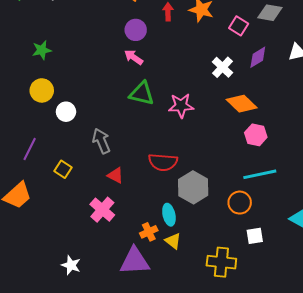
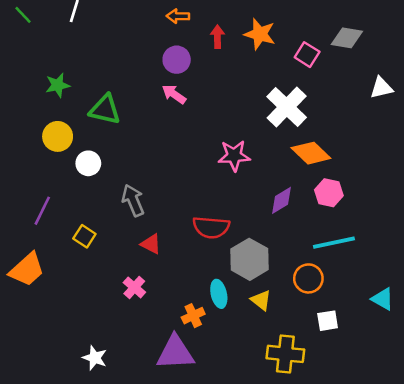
purple diamond: (258, 57) -> (282, 200), moved
white cross: (222, 67) -> (287, 107), size x1.5
green triangle: (142, 94) -> (105, 110), moved
pink cross: (102, 210) -> (134, 287), size x0.7
yellow triangle: (173, 241) -> (261, 300), moved

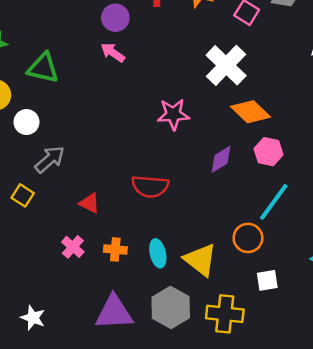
gray arrow: (133, 200) -> (50, 159), moved, turned 72
cyan line: (334, 243) -> (274, 202), turned -42
gray hexagon: (250, 259) -> (171, 307), moved
yellow triangle: (261, 300) -> (200, 260), size x1.6
orange cross: (193, 316) -> (115, 249), moved, turned 30

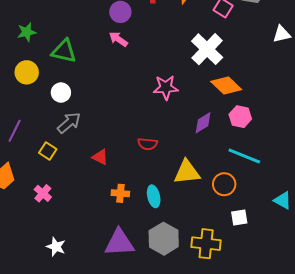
white circle: (26, 122) -> (61, 93), moved
red semicircle: (150, 186) -> (148, 144), size x0.7
cyan line: (274, 202) -> (244, 156), turned 76
pink cross: (73, 247) -> (43, 193), moved
yellow triangle: (200, 260) -> (187, 172), moved, turned -44

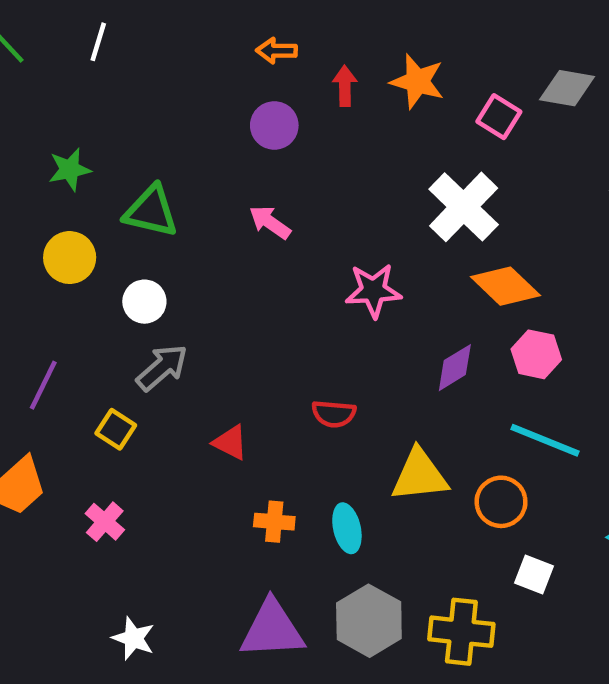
pink arrow: (118, 39) -> (270, 222), moved
white square: (239, 217) -> (534, 574), turned 30

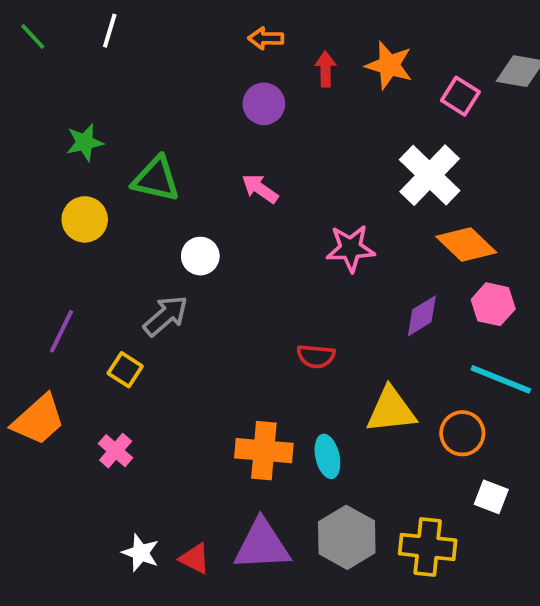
white circle: (144, 302) -> (200, 256), moved
red triangle: (230, 442) -> (195, 559), moved
orange cross: (274, 522) -> (264, 451), size x1.6

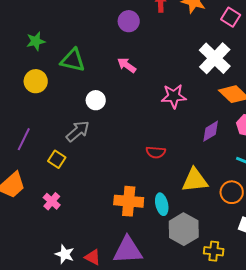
gray hexagon: (347, 537) -> (184, 229), moved
yellow cross: (428, 547) -> (214, 251), size x0.7

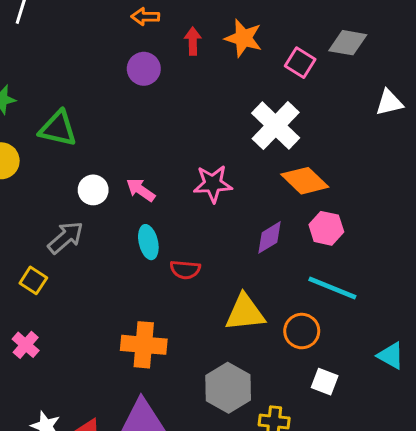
pink arrow: (127, 65) -> (141, 190), moved
cyan ellipse: (162, 204) -> (148, 242), moved

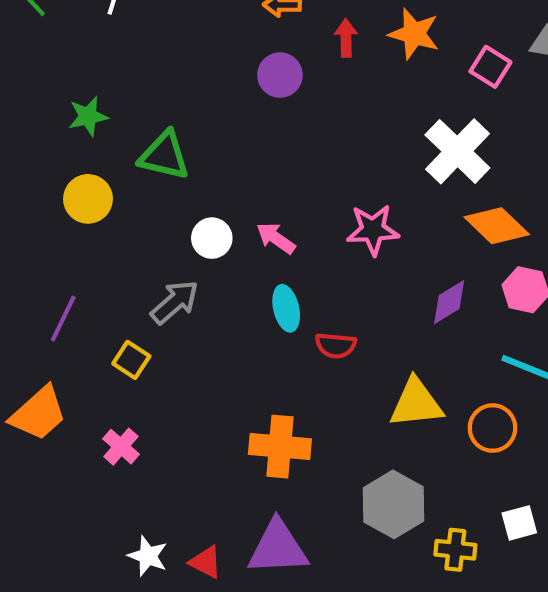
white square: (325, 382) -> (519, 523), moved, turned -36

